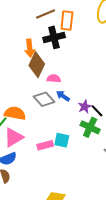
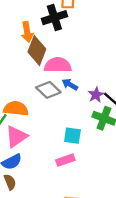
pink semicircle: (54, 79) -> (58, 65), size x1.6
pink rectangle: (45, 145) -> (65, 160), moved

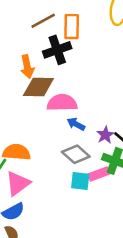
brown diamond: (37, 51) -> (38, 87), turned 72
gray diamond: (48, 90) -> (76, 154), moved
pink rectangle: (65, 160) -> (99, 174), moved

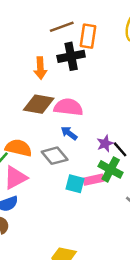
brown diamond: (38, 87) -> (39, 104), moved
blue arrow: (76, 124) -> (69, 133), moved
gray diamond: (76, 154) -> (55, 156), moved

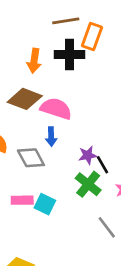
blue arrow: (69, 133) -> (51, 137), turned -140
pink rectangle: (93, 180) -> (22, 200), moved
cyan square: (75, 184) -> (45, 204), moved

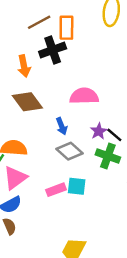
brown diamond: (25, 99) -> (27, 102), turned 52
pink semicircle: (56, 109) -> (84, 96), moved
gray diamond: (31, 158) -> (70, 151), moved

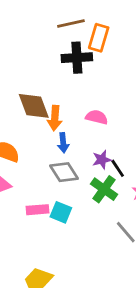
orange arrow: (24, 66) -> (55, 118), moved
pink semicircle: (84, 96) -> (97, 117), size x0.7

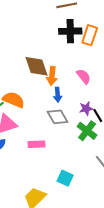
orange rectangle: (99, 38) -> (90, 35), moved
pink semicircle: (97, 117) -> (84, 76), turned 35
cyan square: (61, 212) -> (65, 178), moved

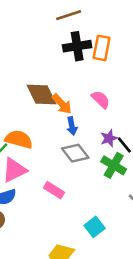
orange arrow: (52, 76) -> (62, 104), turned -42
pink rectangle: (36, 144) -> (54, 190), turned 42
cyan square: (65, 178) -> (95, 227), turned 35

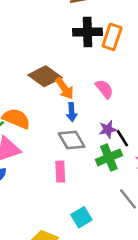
brown diamond: (41, 95) -> (45, 76), turned -36
green cross: (114, 165) -> (109, 157), turned 30
pink rectangle: (54, 190) -> (60, 172), moved, turned 48

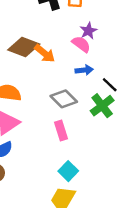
blue arrow: (72, 112) -> (84, 70), moved, turned -77
purple star: (108, 129) -> (88, 31), moved
cyan square: (81, 217) -> (68, 171), moved

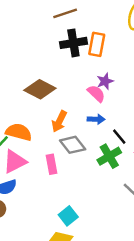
orange arrow: (45, 53) -> (59, 121), moved, turned 70
pink rectangle: (61, 131) -> (52, 164), moved

